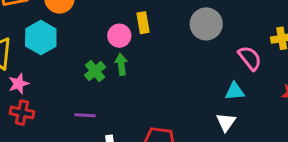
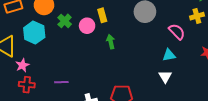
green arrow: (121, 64) -> (111, 42), moved
green cross: (95, 71) -> (65, 21), moved
purple line: (85, 115) -> (61, 82), moved

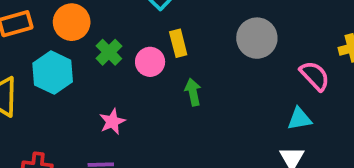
pink star: (22, 65) -> (112, 122), moved

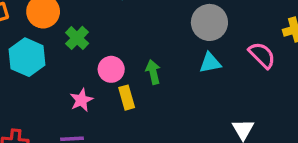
yellow rectangle: (178, 43) -> (127, 98), moved
pink circle: (150, 62) -> (111, 69), moved
cyan triangle: (300, 119) -> (210, 63), moved

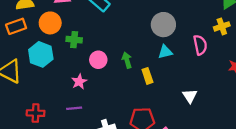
green cross: (77, 38) -> (74, 40), turned -35
pink semicircle: (262, 55) -> (200, 45), turned 36
yellow rectangle: (127, 98) -> (147, 76), moved

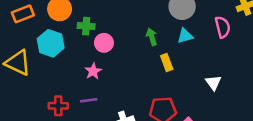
pink circle: (98, 60) -> (104, 43), moved
green arrow: (127, 60) -> (152, 37), moved
red cross: (36, 113) -> (58, 106), moved

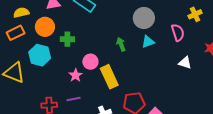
pink circle: (104, 43) -> (90, 62), moved
yellow rectangle: (167, 63) -> (109, 77), moved, size x1.6
white triangle: (213, 83) -> (185, 63), moved, turned -32

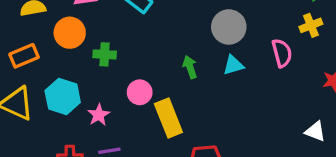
orange rectangle: (16, 33) -> (24, 56), moved
cyan hexagon: (40, 55) -> (63, 96), moved
white triangle: (185, 63) -> (315, 131), moved
pink star: (76, 75) -> (99, 115), moved

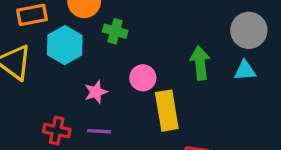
green arrow: (190, 67) -> (200, 63), size x1.4
cyan hexagon: (63, 96) -> (65, 45), moved

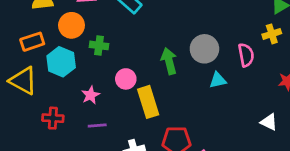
gray circle: (249, 30) -> (204, 49), moved
cyan triangle: (245, 71) -> (218, 80), moved
red cross: (57, 131) -> (53, 118), moved

